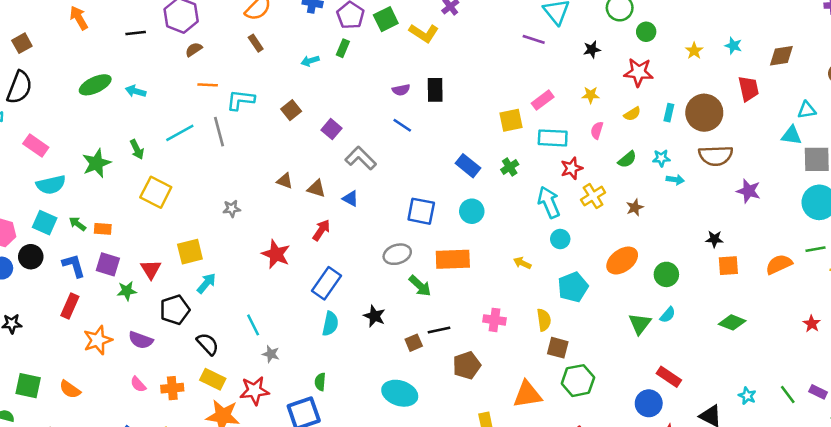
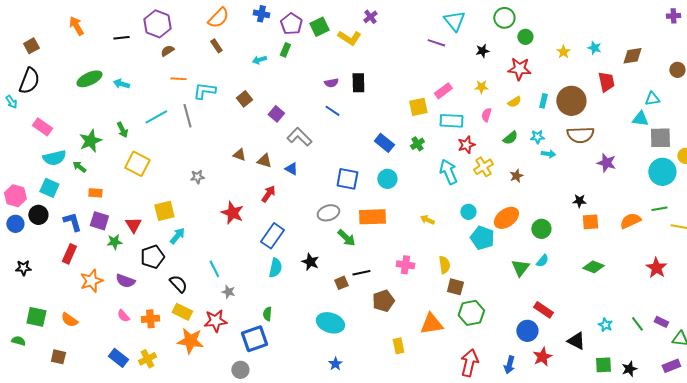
green arrow: (77, 224) -> (79, 167), moved
cyan circle: (560, 239) -> (468, 212), moved
cyan pentagon: (573, 287) -> (482, 238), moved, turned -30
red star: (812, 324) -> (656, 268), size x1.5

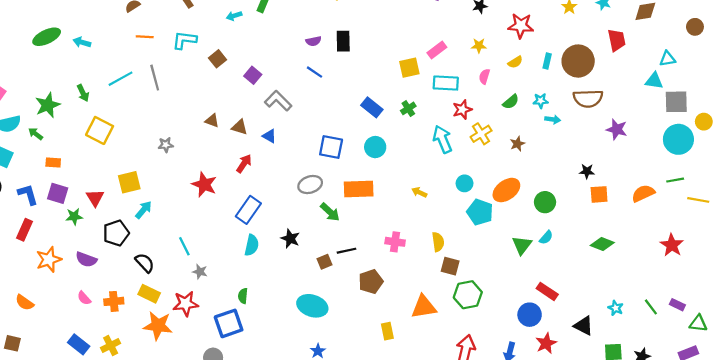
cyan L-shape: (204, 91) -> (184, 40), moved

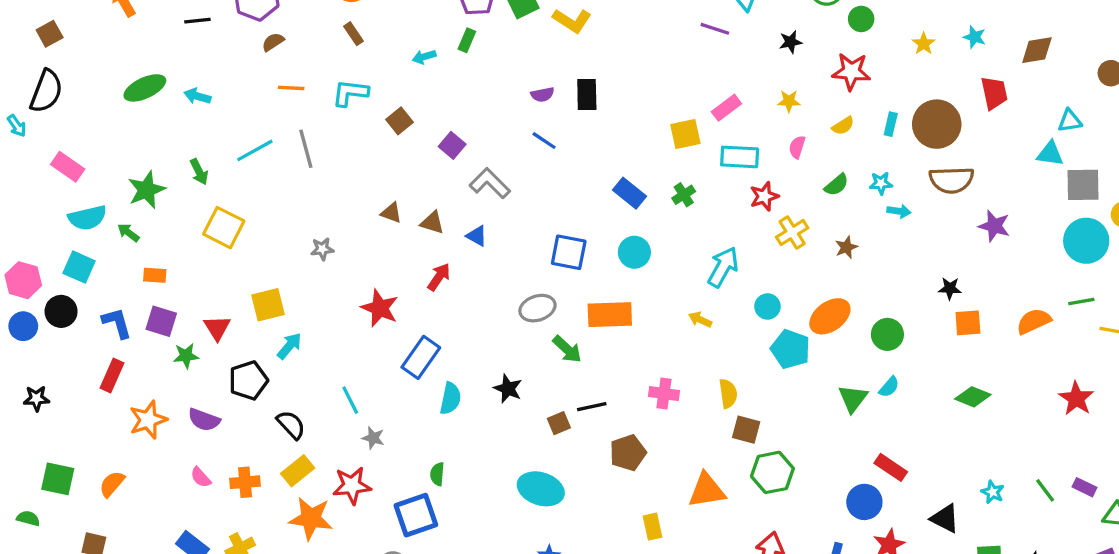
cyan arrow: (442, 139) -> (723, 267), moved, turned 52
blue rectangle: (248, 210) -> (421, 357), moved
yellow rectangle: (149, 294) -> (298, 471), turned -65
orange semicircle: (25, 302) -> (112, 484), turned 96

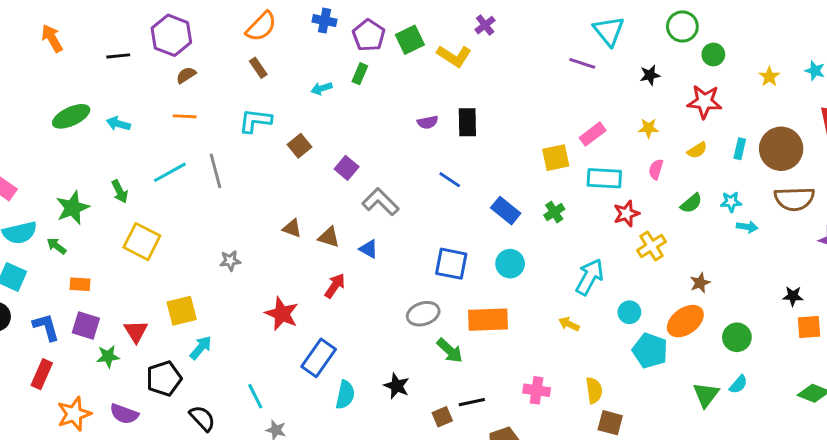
orange line: (291, 88) -> (185, 116), moved
blue line: (544, 141) -> (450, 180), moved
brown star: (846, 247) -> (700, 283), moved

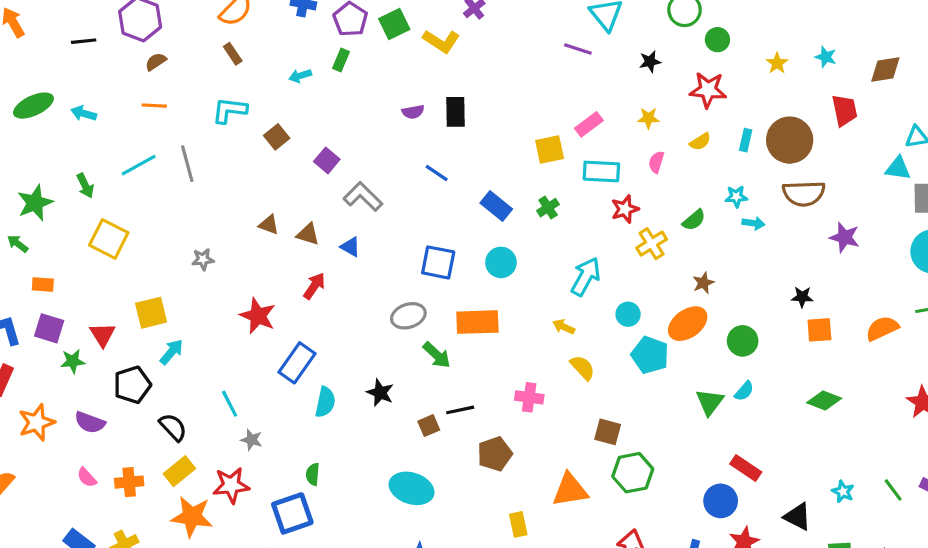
green semicircle: (691, 203) -> (694, 220), moved
yellow semicircle: (594, 390) -> (583, 368), moved, turned -35

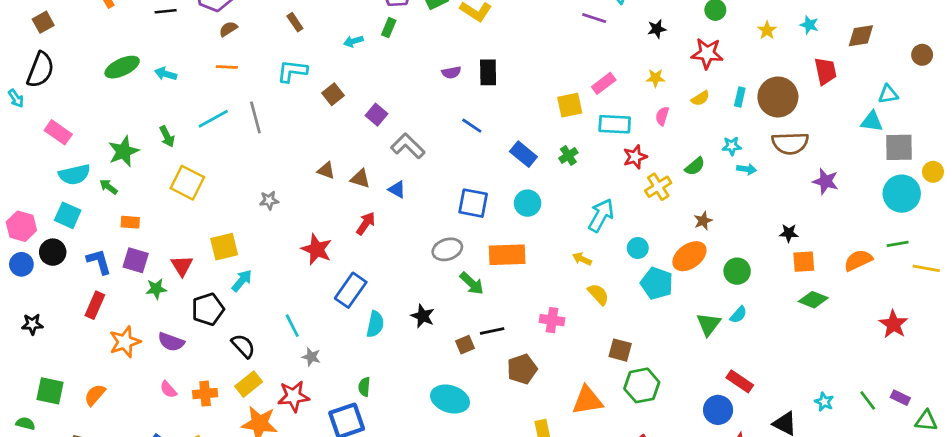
green diamond: (824, 401) -> (813, 300), moved

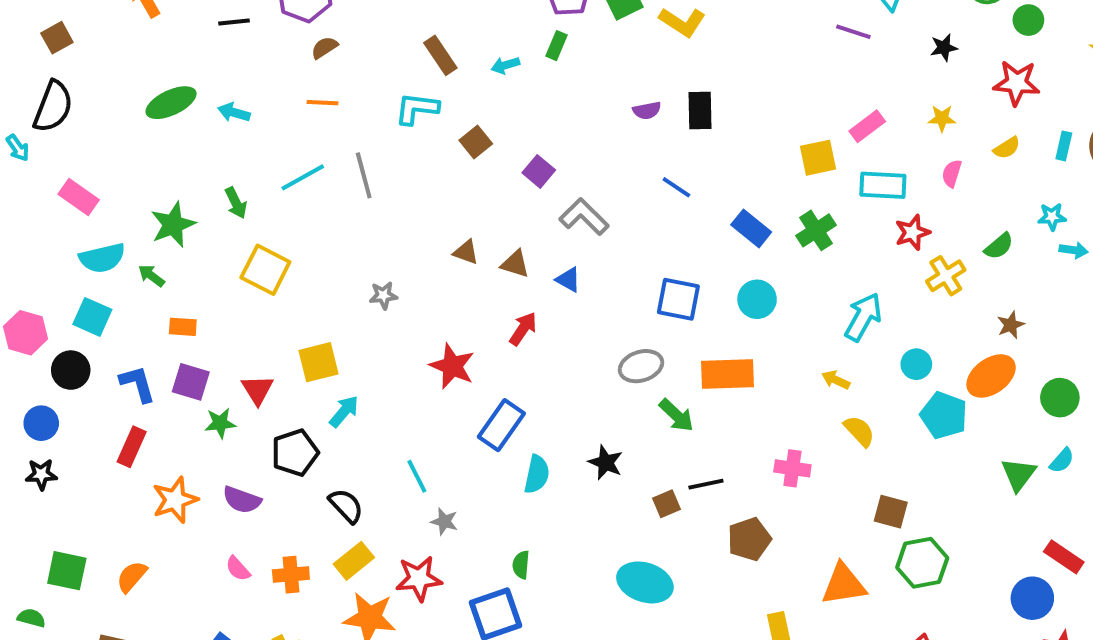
brown rectangle: (295, 22) -> (440, 55), moved, size x1.4
green cross: (568, 155) -> (816, 230), size x1.4
blue circle: (21, 264) -> (41, 423), moved

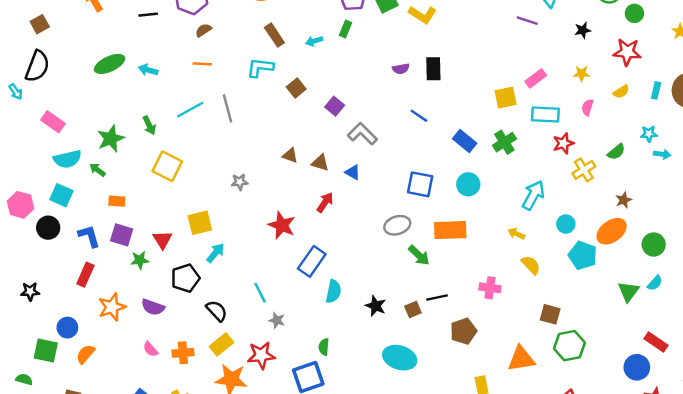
blue circle: (41, 423) -> (67, 328), moved
black star: (606, 462) -> (376, 306), moved

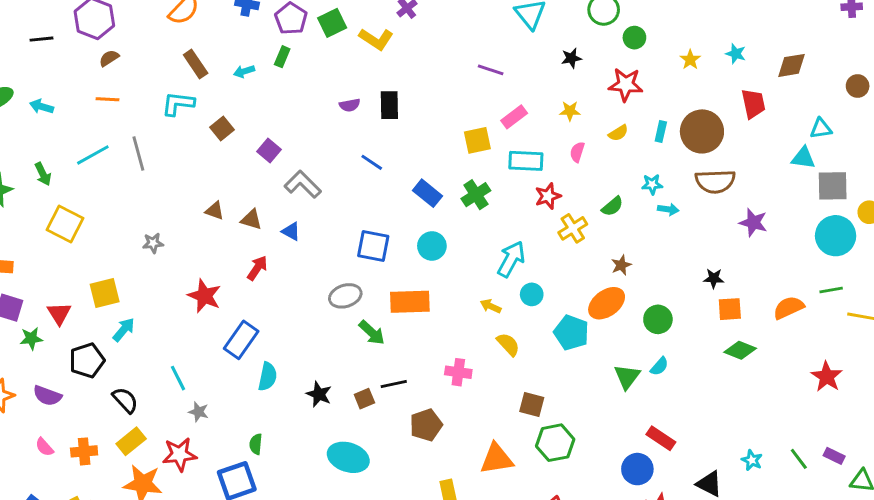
purple line: (527, 21) -> (491, 70), moved
cyan circle: (566, 224) -> (532, 294), moved

